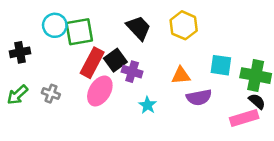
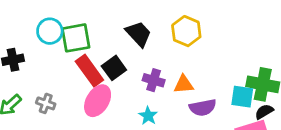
red rectangle: (92, 63) -> (89, 71), turned -64
cyan square: (221, 65) -> (242, 97), moved
purple cross: (132, 72) -> (154, 80), moved
black semicircle: (257, 101) -> (264, 112), turned -72

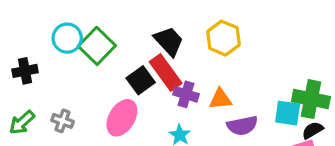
green square: (76, 38) -> (97, 46), turned -36
red rectangle: (89, 71) -> (166, 72), moved

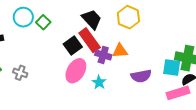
green square: (97, 46) -> (43, 22), size x0.6
orange triangle: (220, 99) -> (120, 51), moved
pink ellipse: (122, 118) -> (76, 71), moved

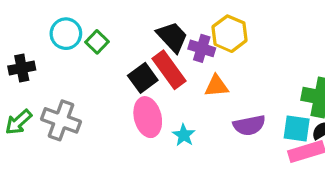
purple cross: (103, 55) -> (202, 48), moved
cyan square: (172, 68) -> (297, 129), moved
pink ellipse: (76, 71) -> (148, 117), turned -45
gray cross: (20, 73) -> (61, 120), size x1.6

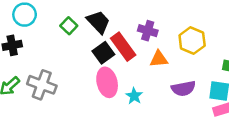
cyan circle: (66, 34) -> (25, 15), moved
yellow hexagon: (230, 34) -> (192, 40), moved
black trapezoid: (172, 37) -> (98, 22), moved

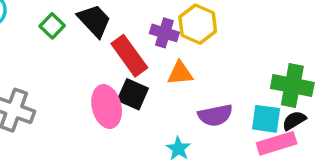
yellow hexagon: (192, 40) -> (198, 24), moved
black square: (103, 53) -> (133, 94), moved, turned -30
cyan star: (134, 96) -> (178, 149), moved

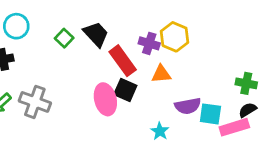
green cross: (292, 85) -> (246, 83), size x0.7
cyan square: (266, 119) -> (210, 114), moved

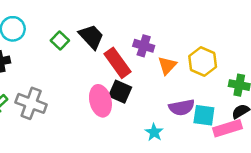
yellow hexagon: (174, 37) -> (203, 62), moved
orange triangle: (161, 74) -> (167, 65), moved, turned -42

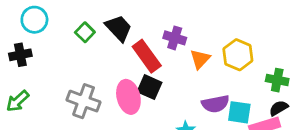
gray cross: (31, 103) -> (84, 101), moved

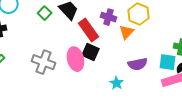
yellow hexagon: (238, 55) -> (139, 14), moved
cyan square: (239, 112) -> (168, 62), moved

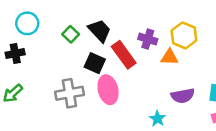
orange triangle: (127, 32) -> (169, 57), turned 49
black square: (91, 52) -> (95, 63), moved
gray cross: (44, 62) -> (69, 93), turned -30

